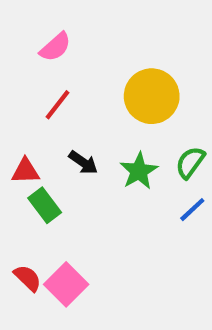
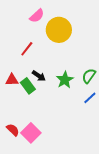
pink semicircle: (55, 47) -> (37, 16), moved
yellow circle: (152, 96) -> (59, 30), moved
green rectangle: (45, 205) -> (28, 86), moved

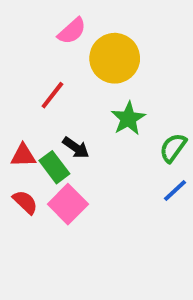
green star: (65, 80) -> (128, 119), moved
red semicircle: (13, 130) -> (25, 202), moved
pink square: (31, 133) -> (68, 204), moved

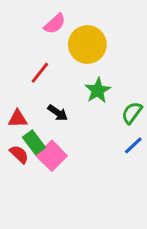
green rectangle: (54, 167) -> (34, 142), moved

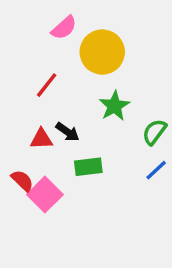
red triangle: (18, 119) -> (41, 139), moved
green rectangle: (34, 142) -> (88, 167), moved, turned -60
pink square: (52, 156) -> (45, 195), moved

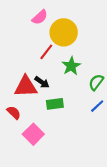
red line: (47, 85) -> (46, 52), moved
red triangle: (41, 139) -> (26, 87), size x1.6
pink square: (45, 195) -> (33, 134), moved

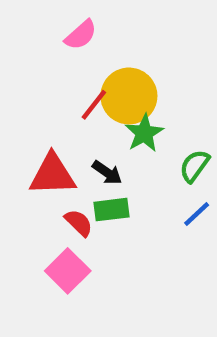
yellow circle: (64, 32) -> (129, 96), moved
black arrow: (42, 82) -> (107, 172), moved
red semicircle: (14, 113) -> (79, 223), moved

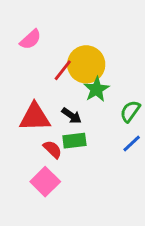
pink semicircle: (81, 35) -> (30, 39), moved

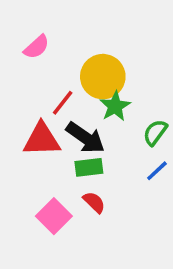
red line: (63, 70) -> (63, 103), moved
black arrow: (72, 116) -> (85, 138), size x1.6
red semicircle: (52, 149) -> (94, 202), moved

